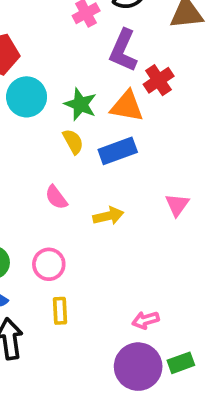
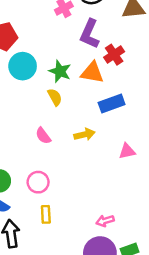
blue rectangle: (118, 151) -> (112, 104), moved
pink triangle: (177, 205) -> (127, 151), moved, turned 42
yellow arrow: (108, 216) -> (84, 134), moved

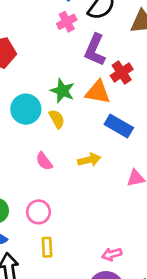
cyan circle: (23, 66) -> (26, 109), moved
blue rectangle: (112, 104) -> (119, 126), turned 50

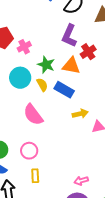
pink cross: (67, 22) -> (24, 47), moved
blue rectangle: (119, 126) -> (64, 90), moved
yellow arrow: (89, 160) -> (80, 114), moved
pink semicircle: (44, 161) -> (33, 115), size x1.6

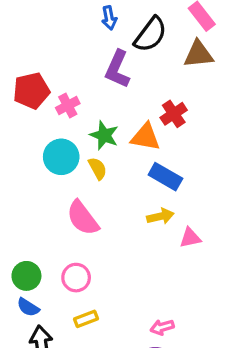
purple L-shape: (69, 36) -> (117, 69), moved
blue rectangle: (64, 90) -> (165, 177), moved
yellow rectangle: (35, 176) -> (86, 319), turned 72

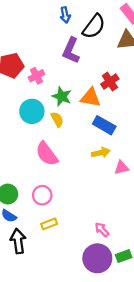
pink arrow: (162, 327) -> (102, 230), turned 63

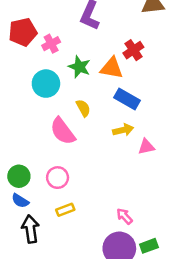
yellow semicircle: (57, 119) -> (83, 108), moved

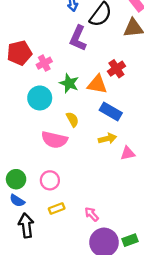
pink semicircle: (63, 131) -> (54, 140), turned -40
pink arrow: (124, 216) -> (92, 214), moved

